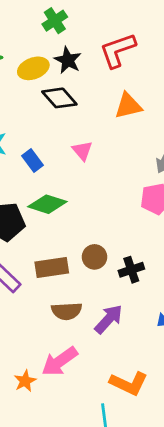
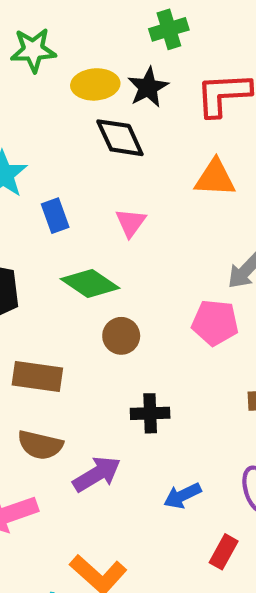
green cross: (55, 21) -> (169, 29), moved
green diamond: (47, 204) -> (90, 284), moved
brown circle: (94, 257) -> (121, 336), moved

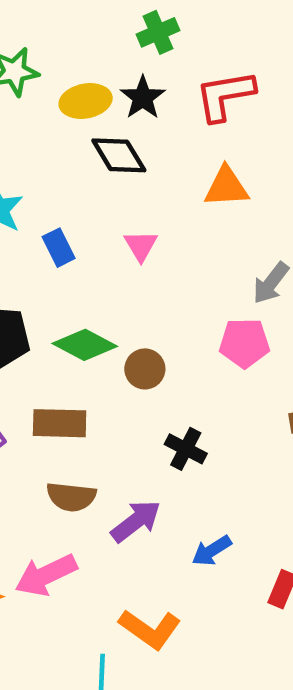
green diamond: (90, 284) -> (85, 345), moved
black cross: (150, 413) -> (186, 449), turned 36
blue arrow: (182, 496) -> (212, 551), moved

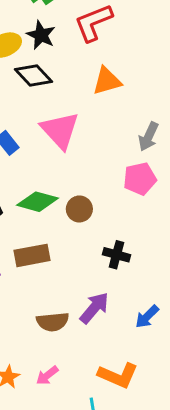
pink triangle: (141, 246) -> (60, 130), size x1.8
brown semicircle: (71, 497) -> (53, 322), moved
pink arrow: (46, 575) -> (47, 375), moved, size x0.6

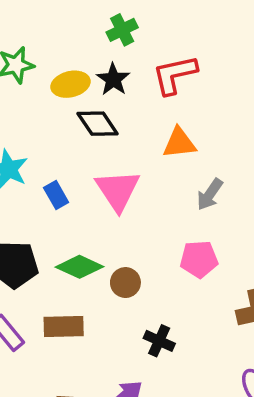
gray arrow: (148, 137) -> (210, 194), moved

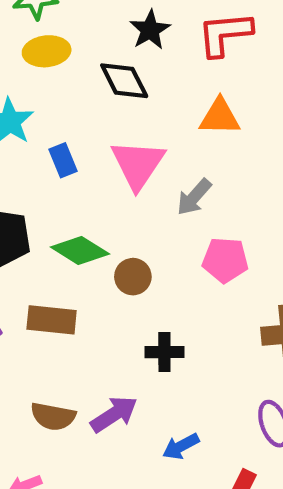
yellow ellipse: (71, 84) -> (47, 51), moved
gray arrow: (210, 194) -> (194, 197), moved
black cross: (159, 341) -> (164, 352), turned -32

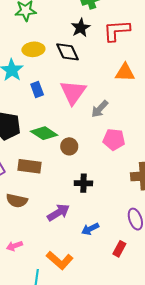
yellow ellipse: (47, 51) -> (33, 49), moved
orange triangle: (220, 117) -> (125, 72), moved
brown semicircle: (53, 416) -> (17, 201), moved

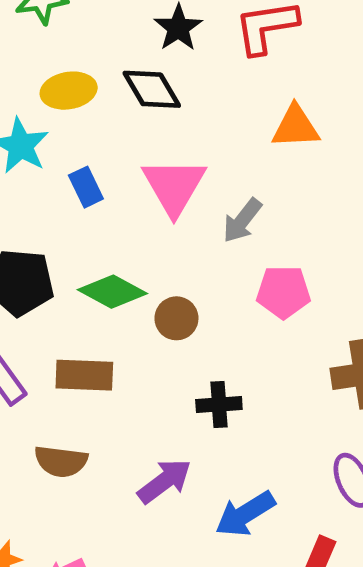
blue arrow: (90, 229) -> (245, 514), size x1.4

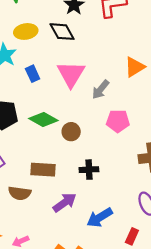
orange triangle: (296, 127) -> (135, 67), moved, turned -30
brown rectangle: (84, 375) -> (43, 170), moved

